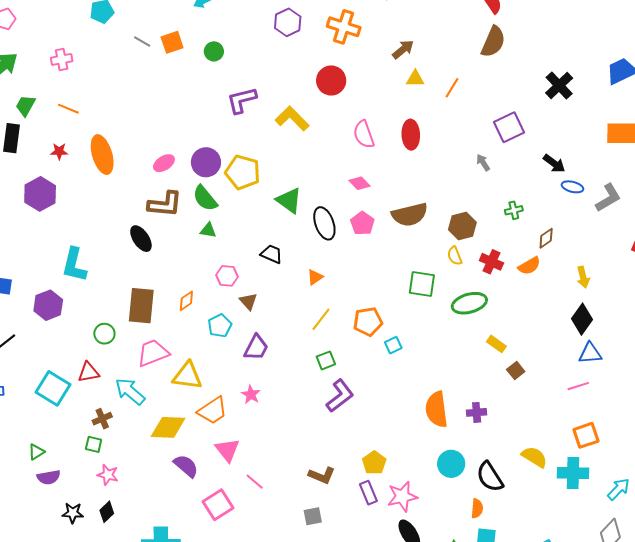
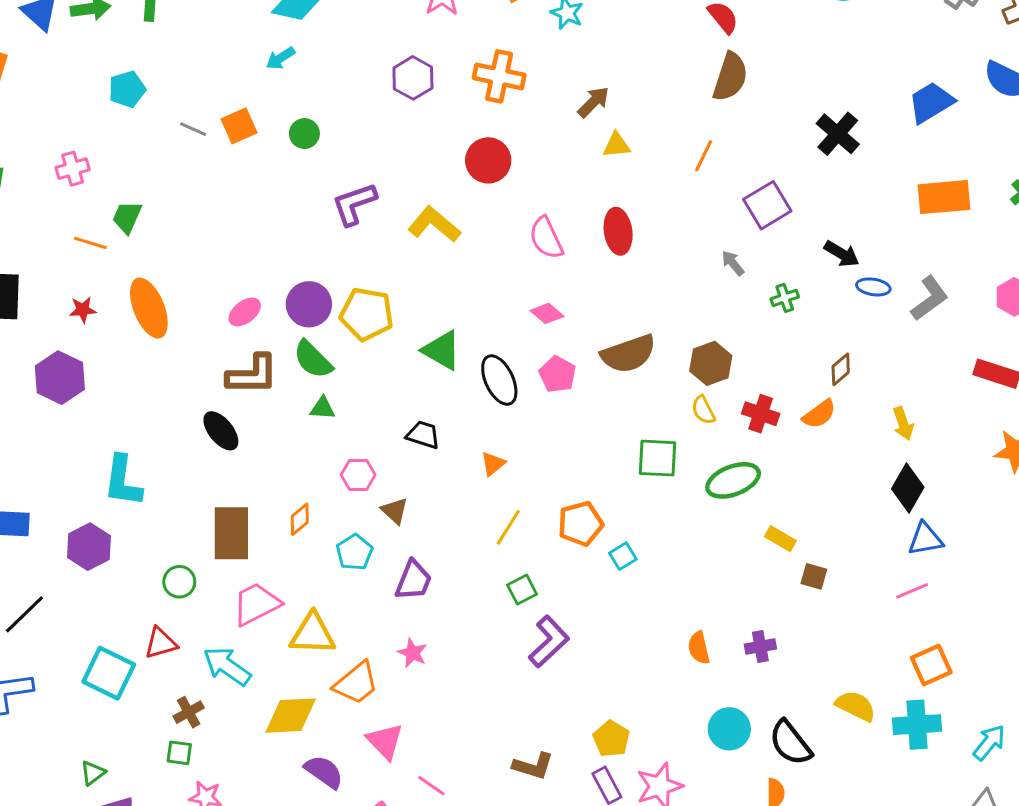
orange line: (452, 88) -> (704, 156), moved
green trapezoid: (25, 106) -> (127, 217), moved
green cross: (514, 210) -> (785, 298), moved
brown square: (516, 370) -> (814, 576), turned -30
orange semicircle: (437, 409) -> (699, 648), size x0.6

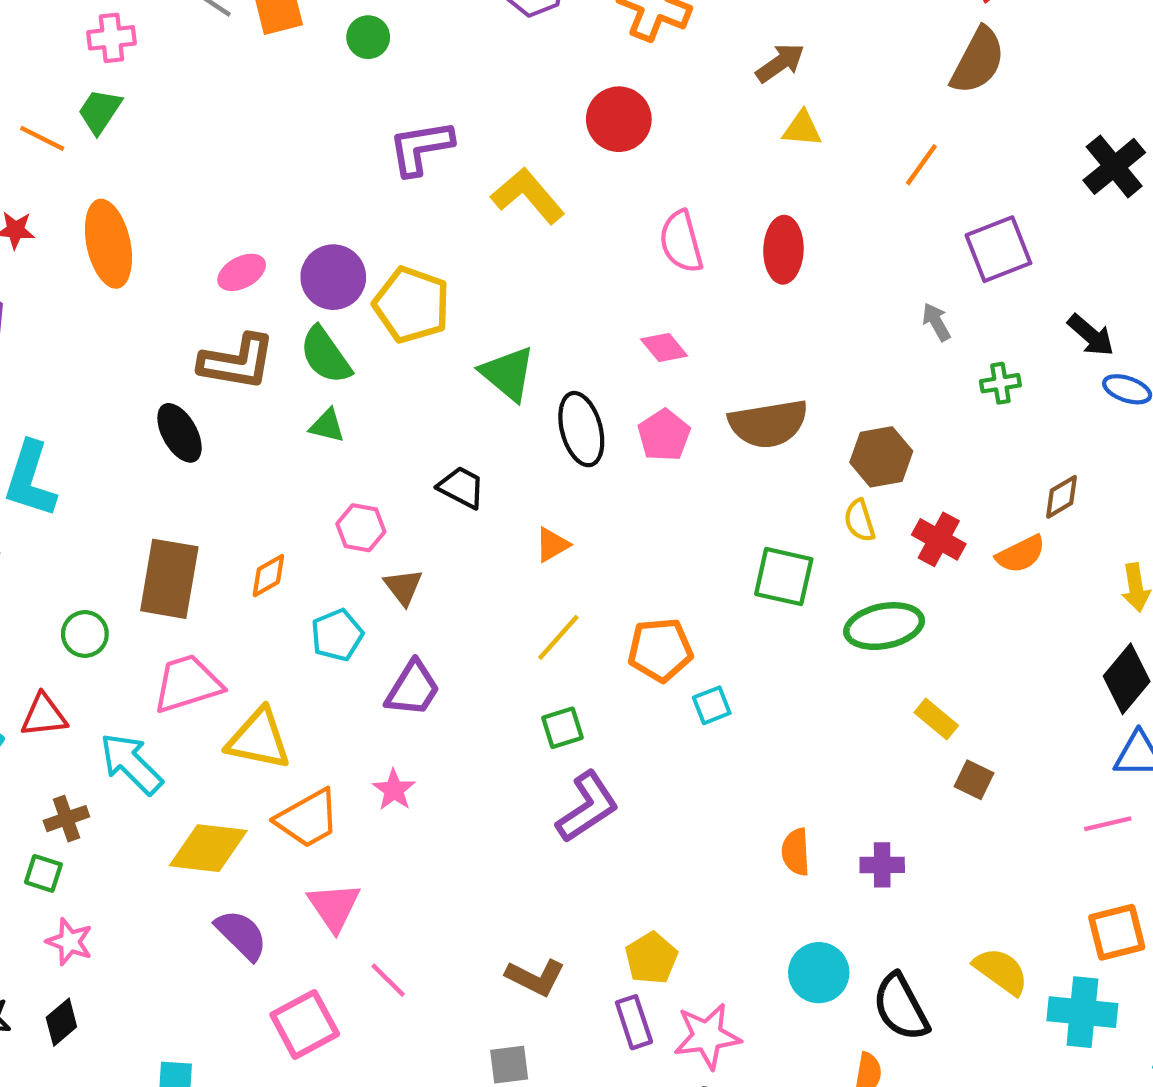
pink cross: (73, 169) -> (111, 38), moved

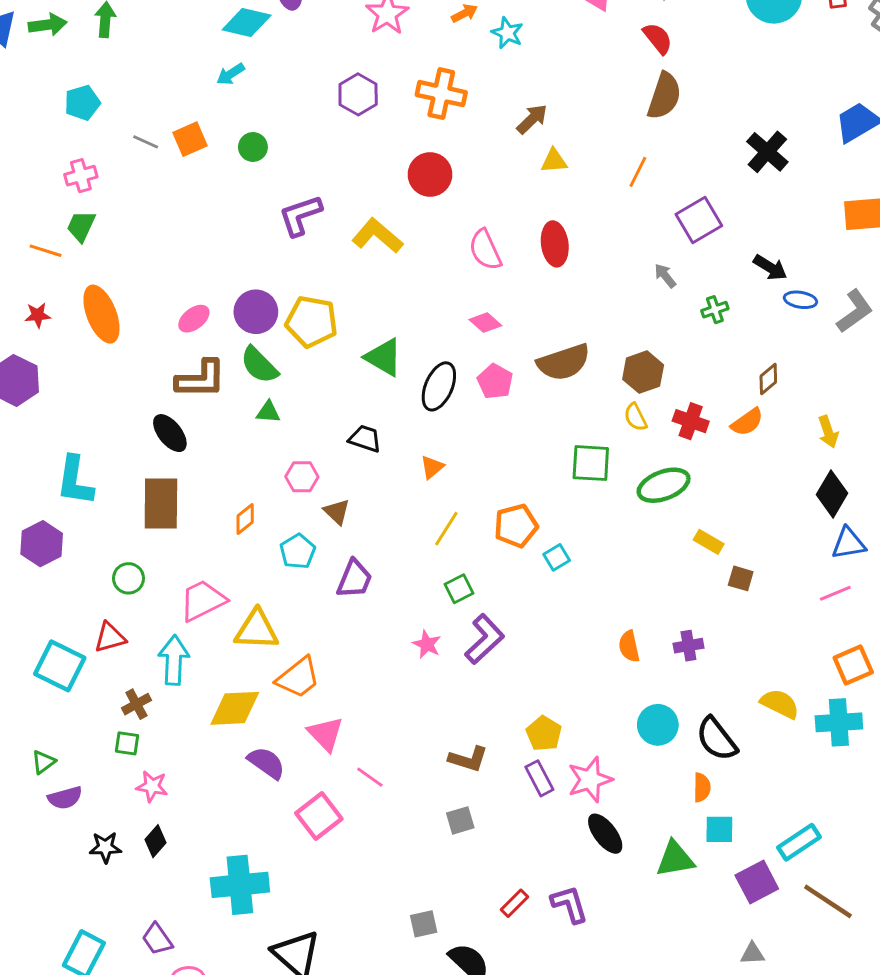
black ellipse: (581, 429) -> (439, 386), turned 48
brown rectangle: (169, 579) -> (161, 503), moved
cyan arrow: (131, 764) -> (174, 660), turned 57
pink star: (394, 790) -> (427, 644), moved

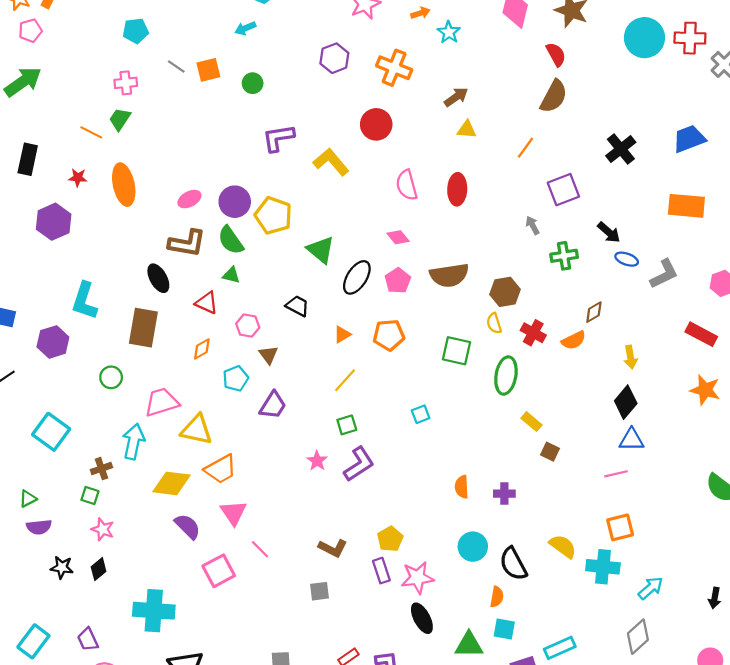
green cross: (715, 310) -> (564, 256), size x1.4
green ellipse: (664, 485) -> (506, 375), turned -69
orange pentagon: (516, 526) -> (389, 335), moved
red triangle: (110, 637) -> (207, 303), moved, turned 30

